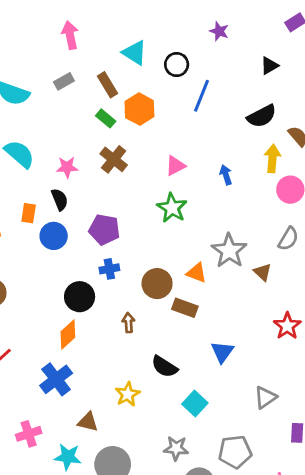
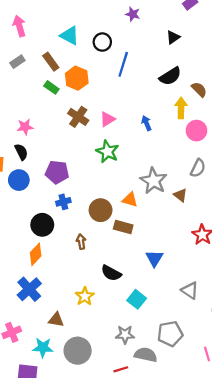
brown cross: (114, 159) -> (78, 117), moved
gray triangle: (265, 397) -> (190, 290), turned -48

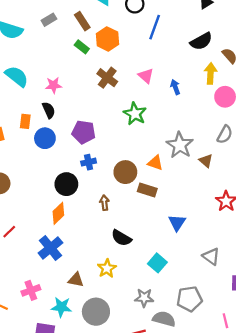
pink triangle: (107, 119) -> (146, 76), moved, turned -49
black semicircle: (111, 273) -> (121, 238), moved
yellow star: (85, 296) -> (107, 268), moved

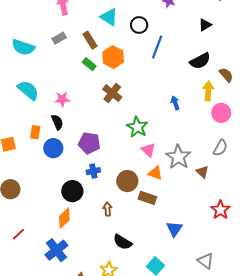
pink triangle: (146, 76) -> (148, 150), moved

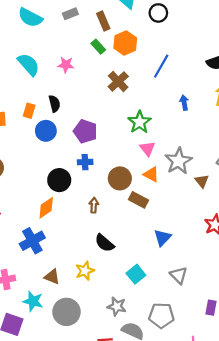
blue line: (157, 47) -> (161, 66), moved
pink star: (62, 99) -> (66, 65), moved
gray triangle: (205, 261) -> (179, 275), moved

